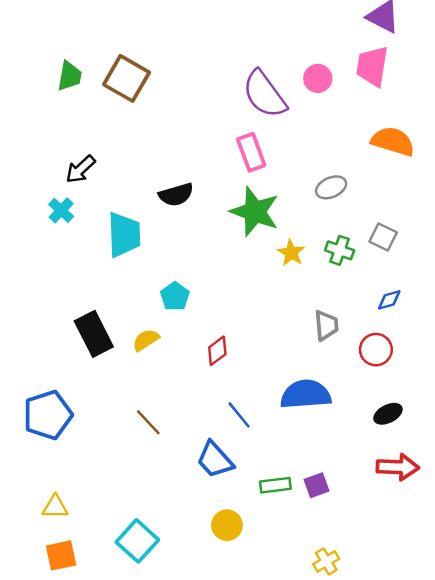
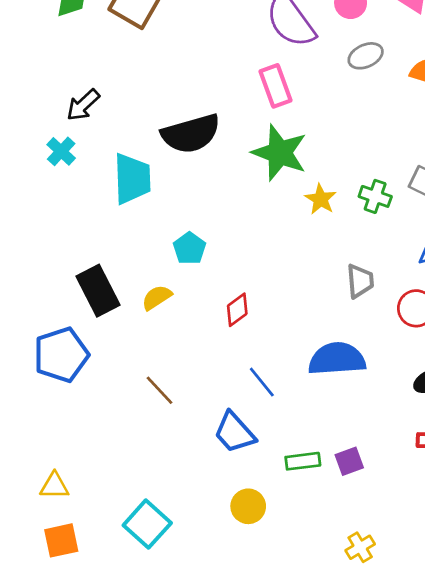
gray ellipse: (331, 187) -> (366, 56), moved
black semicircle: (176, 195) -> (191, 134), size x1.5
blue pentagon: (48, 415) -> (61, 355), moved

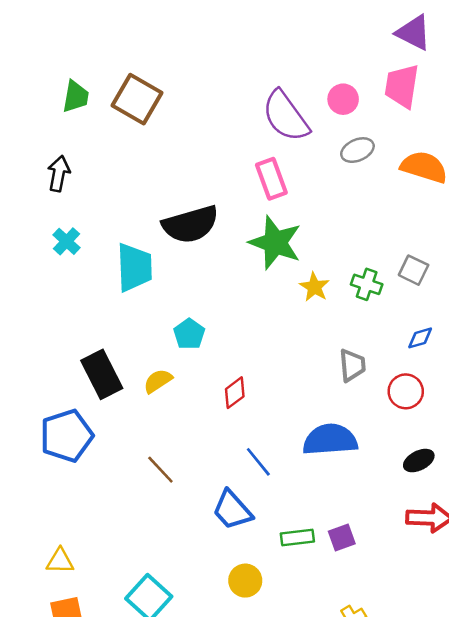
black arrow: (83, 105) -> (59, 174), moved, turned 144

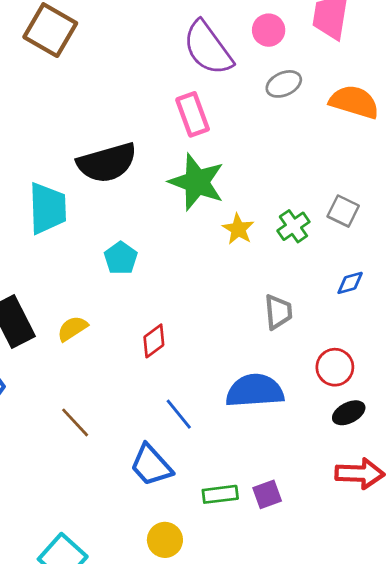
green cross: (367, 284) -> (293, 226), turned 36
cyan pentagon: (189, 334) -> (121, 258), moved
red circle: (406, 391) -> (335, 367), moved

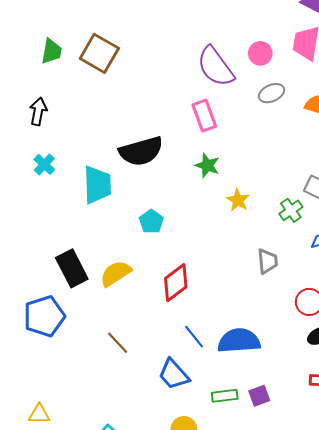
green star: (197, 182) -> (207, 165), size x0.6
green cross: (293, 226) -> (291, 210), moved
yellow semicircle: (72, 328) -> (116, 273), size x1.4
red diamond: (154, 341) -> (176, 283), size x1.5
blue semicircle: (255, 391) -> (239, 341), moved

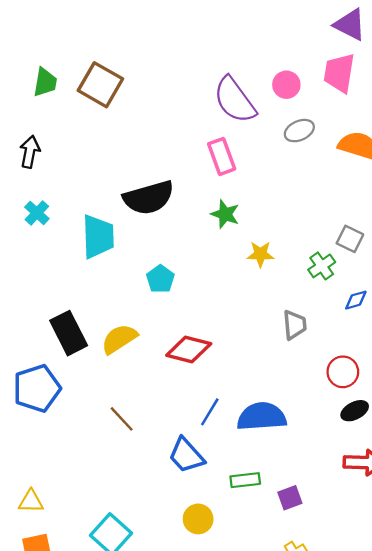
yellow star: (238, 200) -> (260, 254), turned -30
red diamond: (176, 283) -> (189, 349), turned 51
blue line: (194, 337) -> (210, 412), turned 70
purple square: (259, 396) -> (290, 498), moved

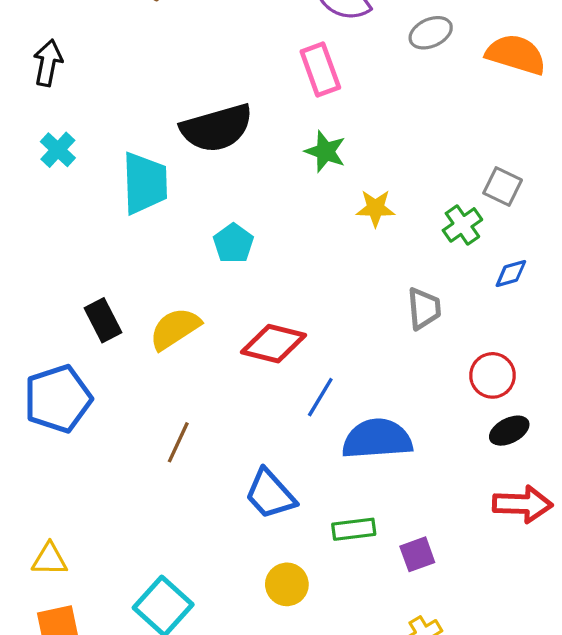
black rectangle: (69, 333) -> (103, 320), size x0.7
blue line: (210, 412) -> (320, 397), moved
brown line: (122, 419) -> (178, 442), turned 68

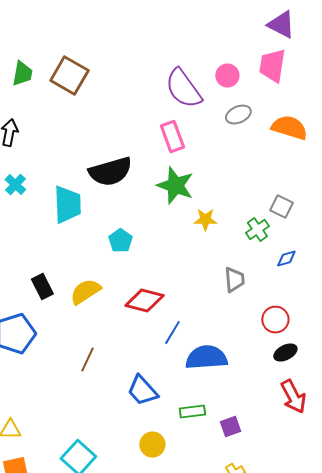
green star: (325, 151) -> (175, 186), size x1.5
red arrow: (523, 504) -> (293, 397), turned 60

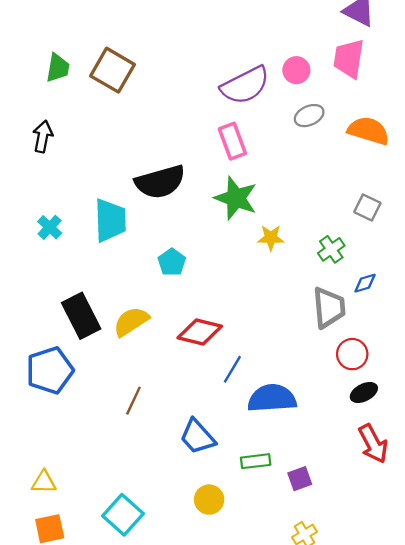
purple semicircle: (183, 89) -> (245, 85), turned -81
cyan cross: (15, 185) -> (50, 227), moved
gray square: (281, 207) -> (367, 207), moved
gray trapezoid: (234, 280) -> (329, 308), moved, size x1.4
black rectangle: (42, 287) -> (81, 316), size x1.5

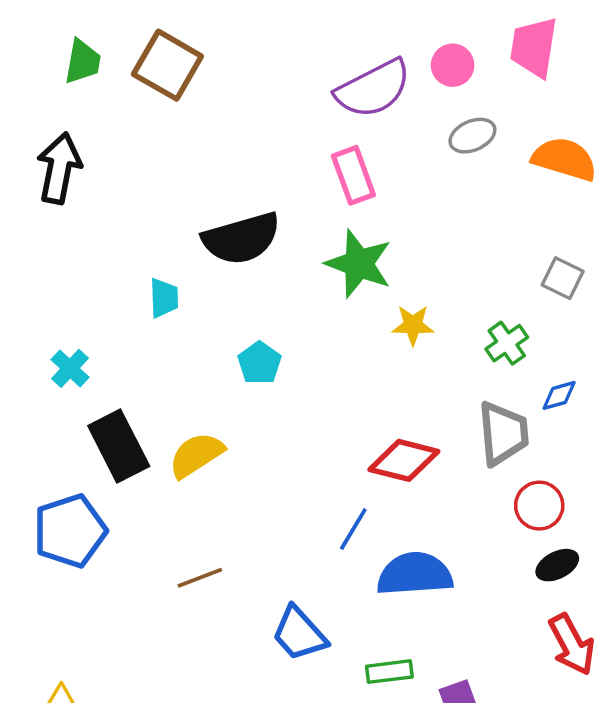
black arrow: (43, 136) -> (59, 168), size x1.4
cyan trapezoid: (110, 220) -> (164, 298), size x0.6
cyan cross: (50, 227) -> (70, 368), moved
red diamond: (200, 332) -> (404, 460), moved
brown line: (133, 401) -> (200, 578), turned 44

